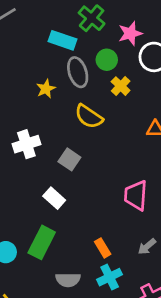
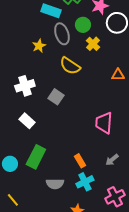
white rectangle: (54, 198) -> (27, 121), moved

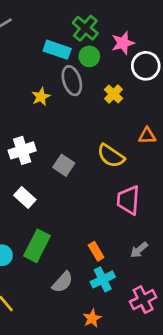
green circle: (83, 25) -> (89, 56), moved
yellow semicircle: (70, 66) -> (111, 156), moved
gray semicircle: (55, 184) -> (62, 282), turned -48

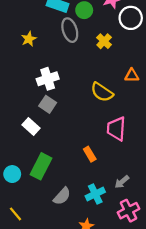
yellow star: (41, 97) -> (29, 39), moved
white cross: (22, 150) -> (48, 79), moved
gray square: (64, 165) -> (48, 104), moved
gray arrow: (139, 250) -> (122, 182), moved
orange rectangle: (96, 251) -> (90, 154), moved

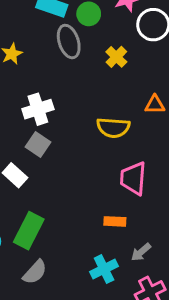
yellow semicircle: (102, 92) -> (113, 128), turned -30
orange rectangle: (90, 154) -> (115, 221), moved, turned -56
gray semicircle: (62, 196) -> (35, 272), moved

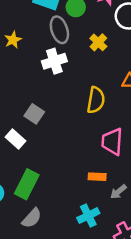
white cross: (38, 109) -> (54, 61), moved
yellow semicircle: (113, 128) -> (96, 100), turned -84
gray arrow: (141, 252) -> (118, 192), moved

